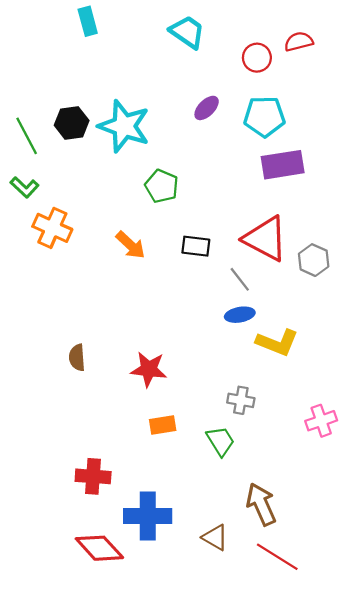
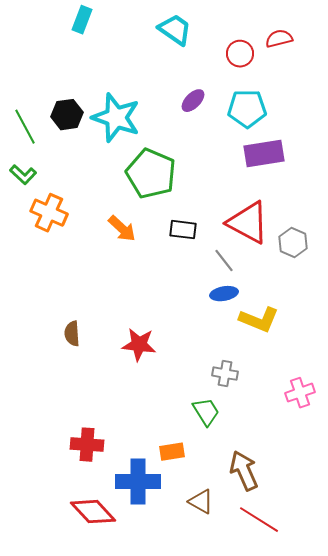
cyan rectangle: (88, 21) -> (82, 20), turned 36
green pentagon: (162, 186) -> (151, 174), size x1.6
orange rectangle: (163, 425) -> (172, 452), moved

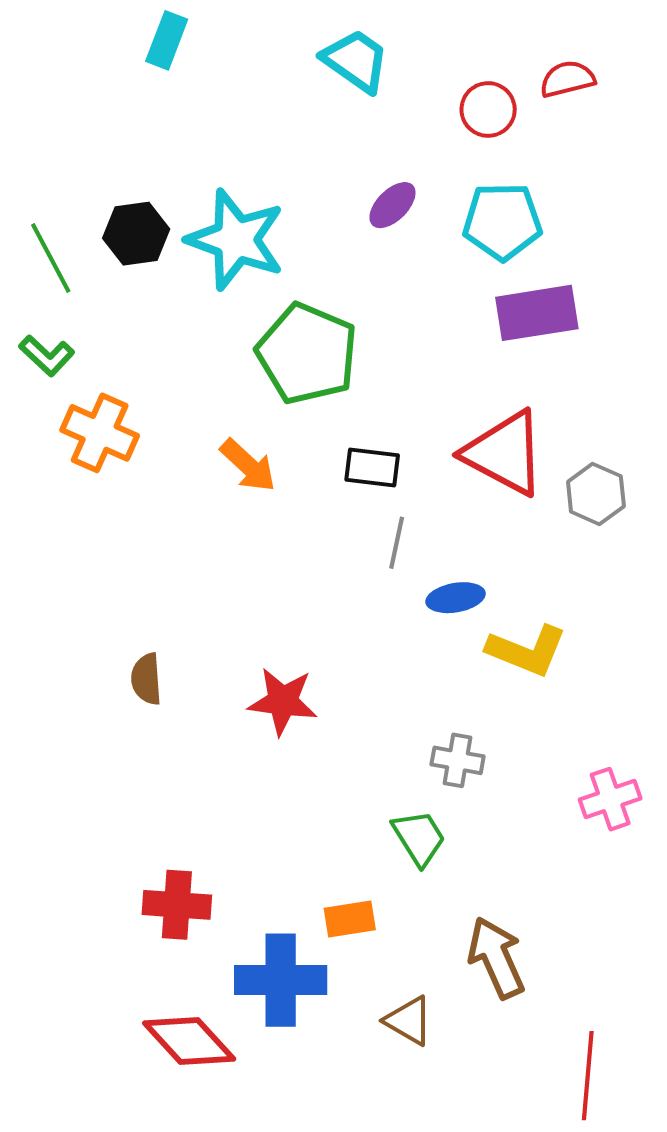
gray line: (224, 261) -> (397, 543), moved, turned 50
red line: (259, 520) -> (588, 1076), moved, turned 63

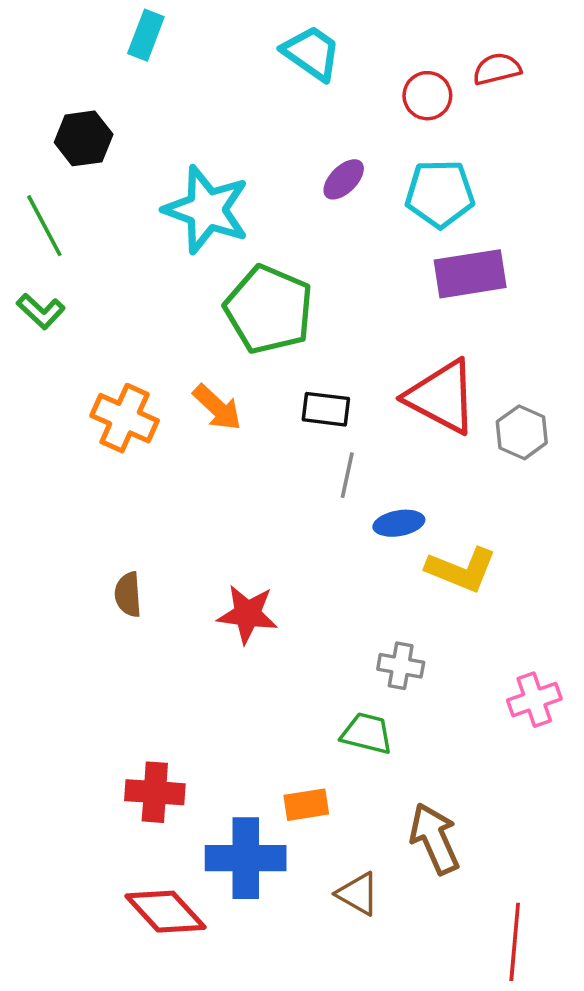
black hexagon: (136, 234) -> (84, 138), moved
orange cross: (100, 433) -> (125, 418), moved
green trapezoid: (419, 838) -> (367, 733), turned -44

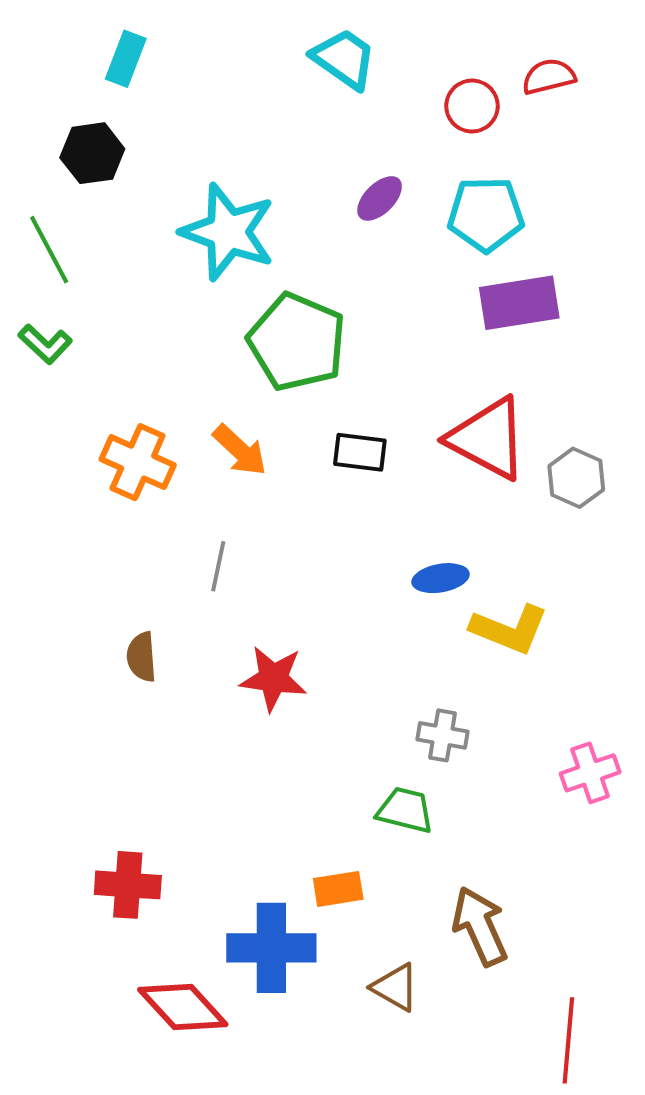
cyan rectangle: (146, 35) -> (126, 59), moved
gray line: (347, 475) -> (218, 566), moved
red cross: (155, 792) -> (128, 885), moved

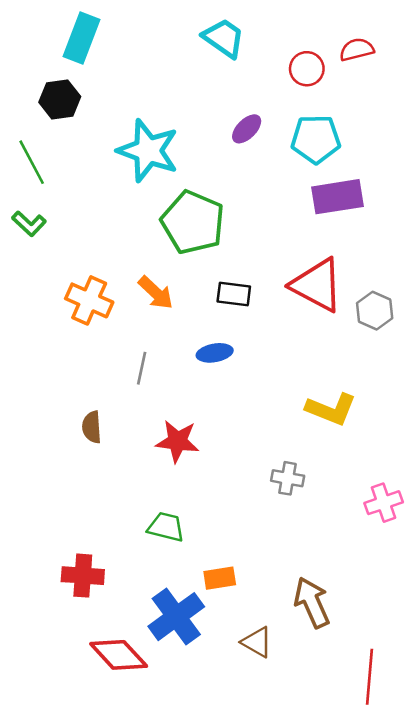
cyan rectangle: (126, 59) -> (82, 38), size x1.4
blue ellipse: (441, 578) -> (215, 353), moved
green trapezoid: (405, 810) -> (166, 527), moved
blue cross: (271, 948) -> (176, 617), turned -36

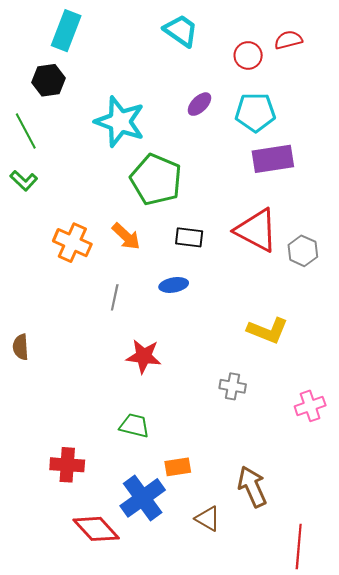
brown semicircle: (92, 427) -> (21, 347), moved

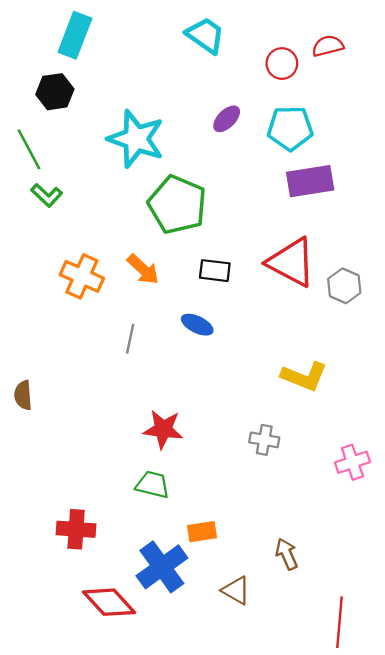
green L-shape: (24, 181) -> (47, 195), moved
blue ellipse: (174, 285) -> (197, 325), turned 36
red star: (144, 356) -> (163, 429), moved
brown arrow: (252, 487) -> (287, 554), size x0.7

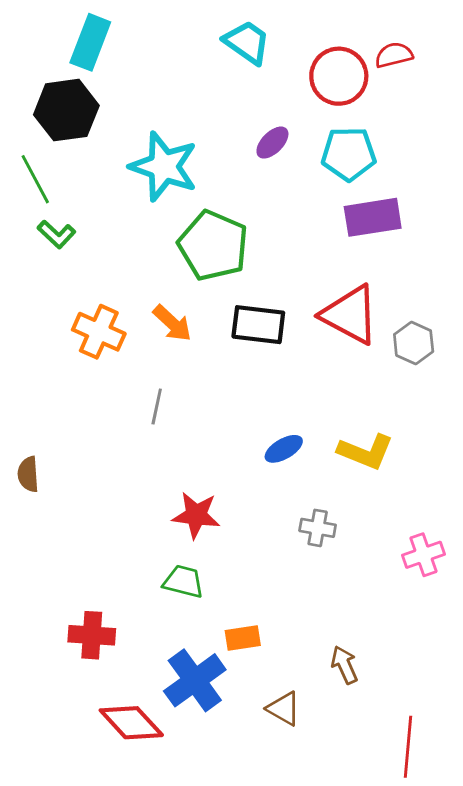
red circle: (282, 64) -> (339, 76), size x1.5
black hexagon: (55, 92) -> (66, 110), size x1.4
black rectangle: (215, 271) -> (258, 325), size x1.4
blue ellipse: (197, 325) -> (284, 449), moved, turned -56

